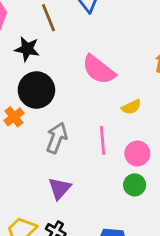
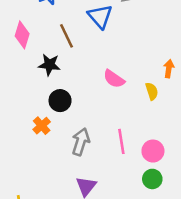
pink semicircle: (99, 70) -> (114, 79), size x0.7
black circle: (36, 90) -> (60, 101), size x0.7
yellow semicircle: (131, 107) -> (152, 91), moved, turned -78

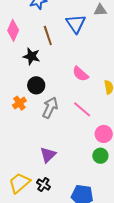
pink line: (121, 141) -> (82, 109), moved, turned -48
gray arrow: (81, 142) -> (50, 108), moved

